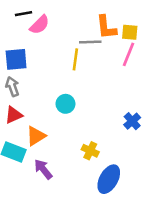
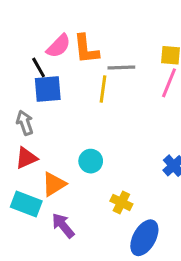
black line: (23, 14) -> (39, 67), moved, turned 70
orange L-shape: (106, 27) -> (86, 49), moved
blue square: (16, 59) -> (48, 89), moved
cyan circle: (65, 104) -> (91, 161), moved

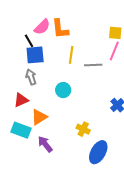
gray line: (121, 67) -> (93, 65), moved
gray arrow: (25, 123) -> (31, 77), moved
cyan circle: (91, 161) -> (63, 90), moved

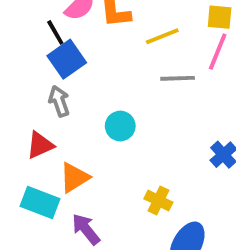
blue square: (35, 55) -> (67, 59), turned -30
yellow line: (71, 55) -> (162, 36), moved, turned 60

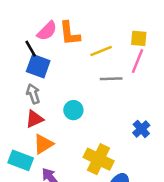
blue square: (67, 59) -> (38, 66), turned -35
red triangle: (40, 145) -> (34, 119), moved
yellow cross: (158, 200) -> (99, 159), size x1.6

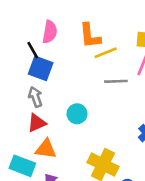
pink semicircle: (47, 31) -> (50, 32), turned -35
orange L-shape: (70, 33) -> (90, 36), moved
orange triangle: (43, 144) -> (46, 149), turned 40

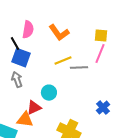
orange L-shape: (90, 36) -> (59, 33), turned -30
yellow line: (106, 53) -> (63, 61), moved
red triangle: (37, 123) -> (34, 108), moved

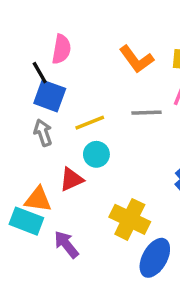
orange L-shape: (59, 33) -> (136, 59), moved
yellow line: (63, 61) -> (90, 123), moved
orange triangle: (25, 120) -> (38, 199), moved

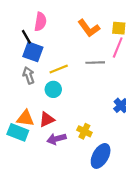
cyan circle: (96, 154) -> (53, 89), moved
red triangle: (71, 179) -> (47, 119), moved
yellow cross: (130, 219) -> (84, 131), size x0.6
purple arrow: (66, 244) -> (56, 139), moved, turned -66

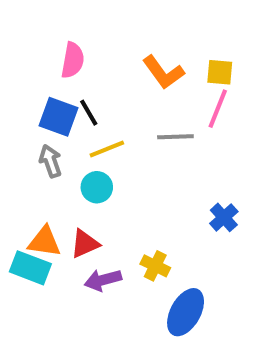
black line: (26, 37) -> (89, 113), moved

